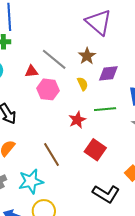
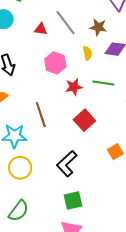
brown star: (87, 56) -> (98, 27), turned 30
pink hexagon: (48, 89) -> (55, 63), moved
black L-shape: (106, 194) -> (67, 164), moved, turned 92

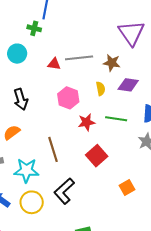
gray line: (66, 23) -> (79, 58), turned -60
black L-shape: (67, 164) -> (64, 191), moved

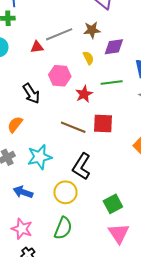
black arrow: (21, 99) -> (31, 94), moved
brown line: (53, 149) -> (73, 127), moved, turned -35
red square: (97, 156) -> (103, 123), turned -30
yellow circle: (32, 202) -> (65, 192), moved

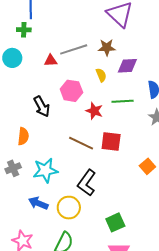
red star: (84, 94) -> (94, 111), turned -30
orange semicircle: (15, 125) -> (23, 136), turned 144
blue arrow: (23, 192) -> (38, 203), moved

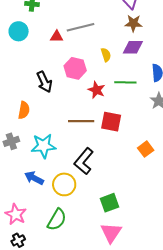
brown star: (107, 48) -> (133, 23), moved
brown line: (81, 143) -> (81, 121), turned -30

